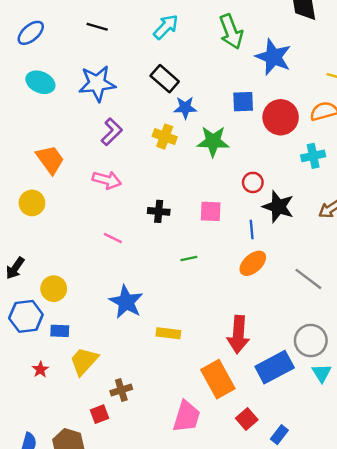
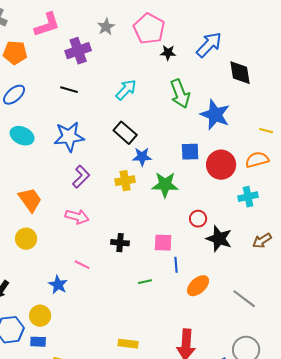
yellow cross: (165, 137) -> (125, 181), turned -30
yellow circle: (32, 203) -> (26, 239), moved
blue line: (252, 229) -> (176, 265), moved
yellow circle: (54, 289) -> (40, 316), moved
blue star: (126, 302) -> (58, 285), moved, size x0.7

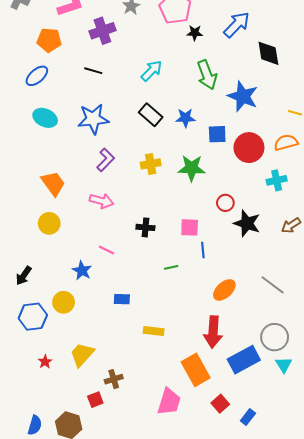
orange pentagon: (15, 53) -> (49, 40), moved
blue star: (142, 157) -> (185, 118), moved
orange ellipse: (198, 286) -> (224, 290), moved
blue rectangle: (38, 342) -> (122, 299), moved

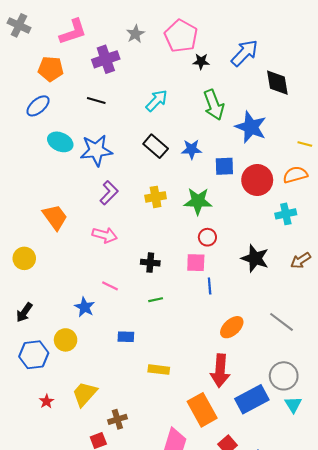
cyan ellipse: (45, 118) -> (60, 142), moved
red circle: (225, 203) -> (207, 237), moved
yellow circle: (49, 223) -> (24, 258), moved
green line: (171, 267) -> (156, 300), moved

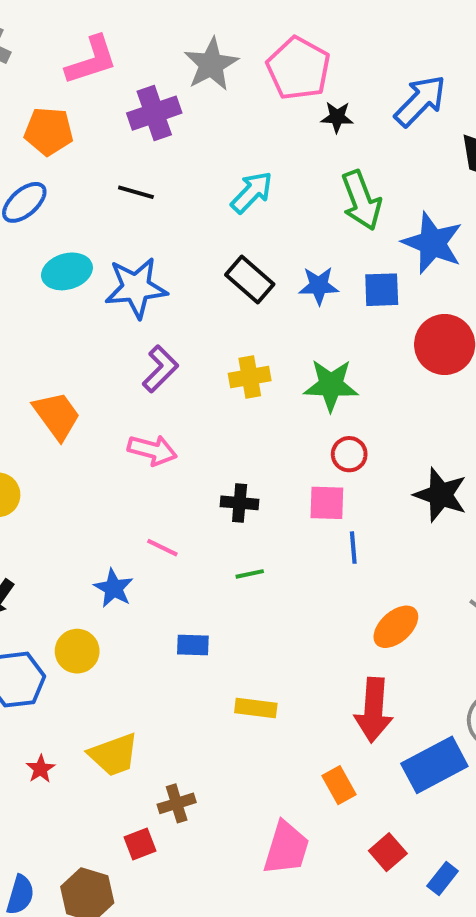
gray star: (135, 34) -> (211, 64), size x1.5
cyan ellipse: (60, 142) -> (67, 271), turned -40
blue square: (224, 166) -> (382, 290), moved
yellow trapezoid: (85, 394) -> (114, 755), turned -152
orange rectangle: (202, 410) -> (339, 785), size x0.6

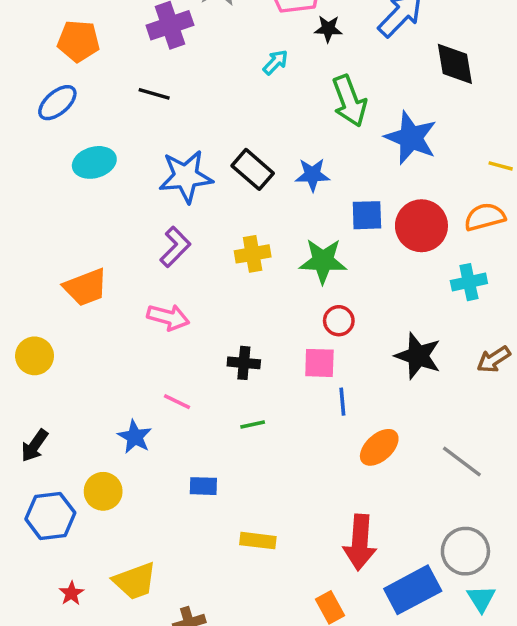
cyan arrow: (252, 192) -> (275, 62), moved, size x0.7
blue star: (136, 288) -> (186, 176), moved
blue square: (382, 290) -> (367, 215), moved
orange trapezoid: (57, 416) -> (86, 287), turned 105
orange ellipse: (396, 627) -> (379, 447), moved

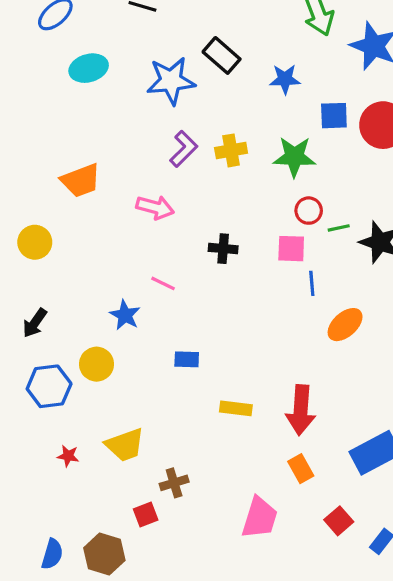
black rectangle: (253, 169) -> (222, 55), moved
purple L-shape: (175, 247) -> (184, 149), moved
green line: (253, 424) -> (339, 228), moved
red arrow: (360, 542) -> (301, 410), moved
red star: (71, 593) -> (68, 456), turned -30

